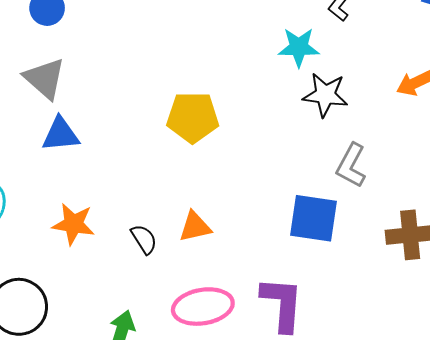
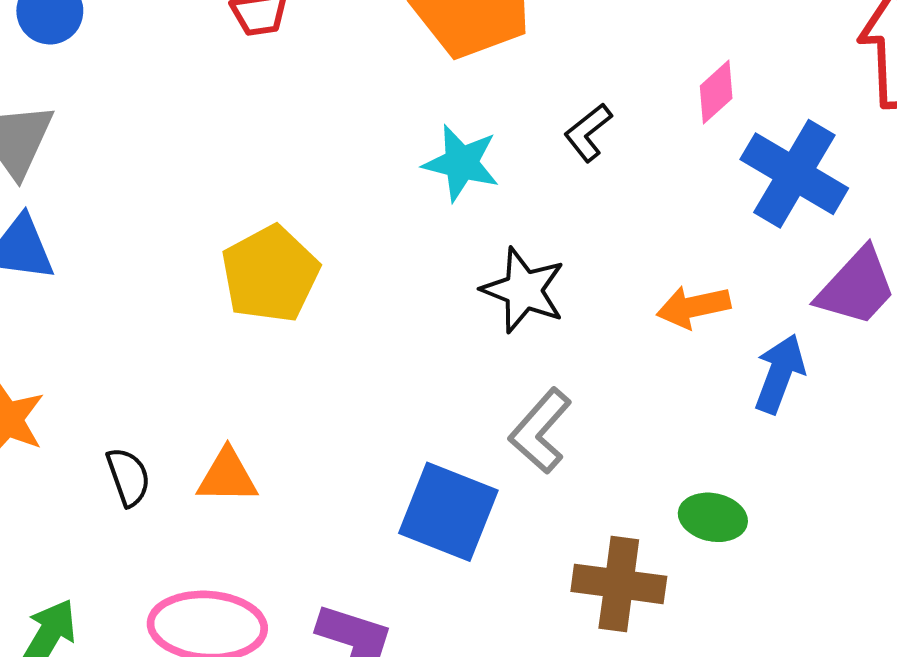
cyan star: (299, 47) -> (461, 163), moved
yellow pentagon: (193, 117) -> (270, 274), turned 30

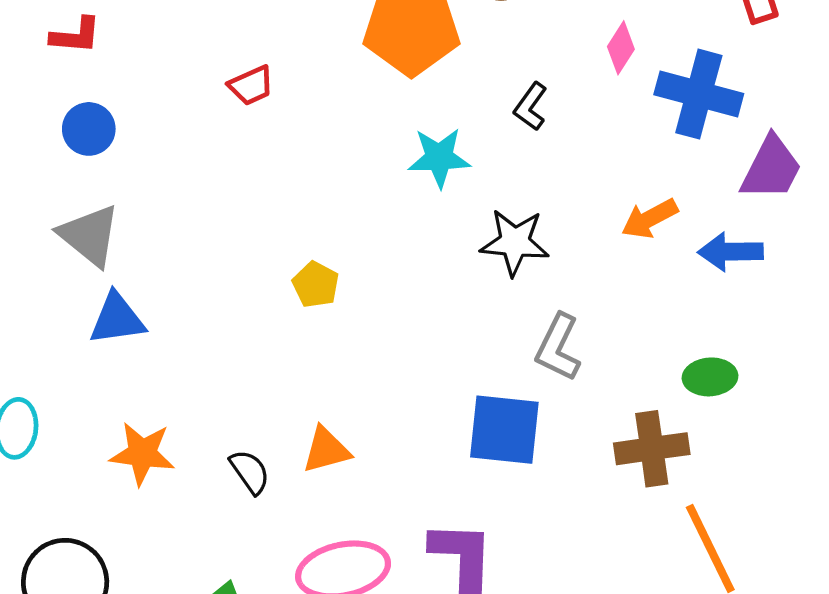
yellow pentagon: (270, 274) -> (316, 285), size x0.6
blue arrow: (780, 374) -> (731, 252), turned -96

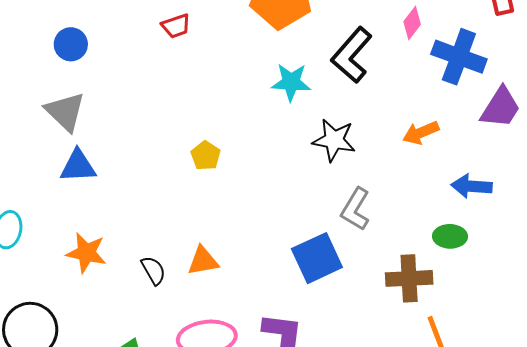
black L-shape: (531, 107) -> (352, 55), size x1.8
blue arrow: (731, 252) -> (471, 186), moved
blue square: (504, 430) -> (317, 258), turned -36

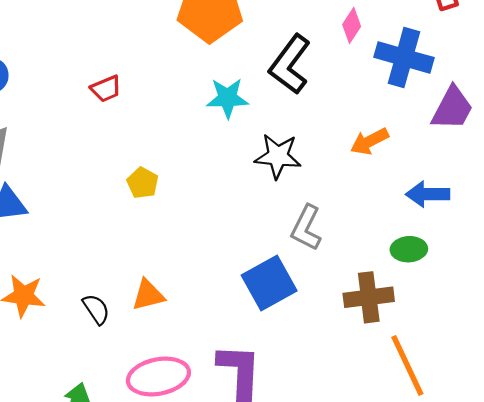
red trapezoid: (176, 26) -> (106, 89), moved

